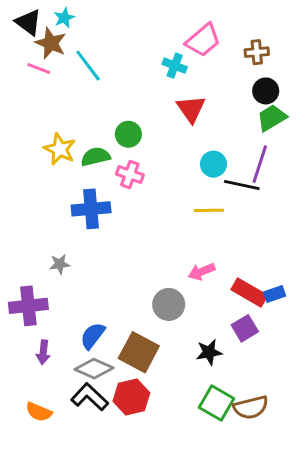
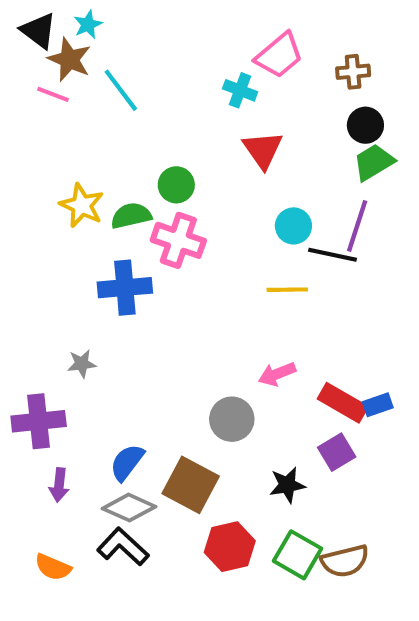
pink cross: (130, 175) -> (178, 240), size x1.4
red hexagon: (131, 397) -> (230, 547), moved

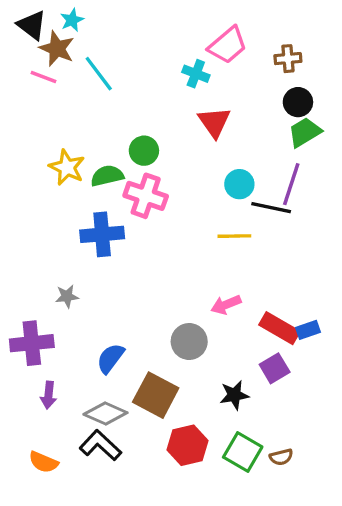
blue semicircle: (127, 462) -> (110, 358), moved
brown semicircle: (345, 561) -> (281, 457), size x0.6

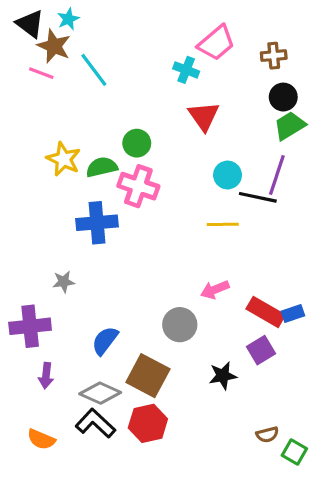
red hexagon: (187, 445) -> (148, 423), moved
green square: (243, 452) -> (294, 452), moved, size x0.7

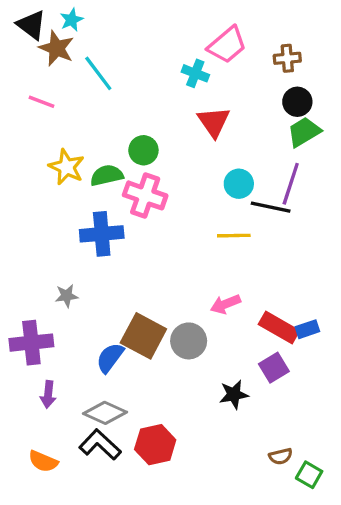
pink line: (41, 73) -> (41, 102), moved
brown square: (148, 376) -> (143, 336), moved

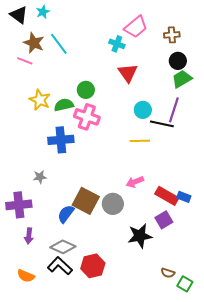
brown star: (57, 48) -> (34, 43), moved
blue rectangle: (307, 329) -> (184, 197), turned 40
black star: (234, 394) -> (140, 236), size x1.4
brown semicircle: (281, 456) -> (168, 273), turned 32

